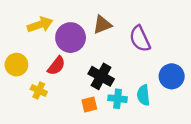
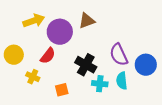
purple semicircle: (140, 39) -> (119, 55), moved
orange square: (89, 105) -> (62, 90), moved

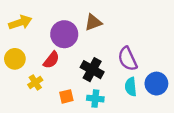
yellow arrow: (34, 21) -> (20, 22), moved
blue circle: (146, 65) -> (156, 84), moved
yellow cross: (33, 77) -> (35, 82), turned 32
cyan cross: (100, 84) -> (95, 99), moved

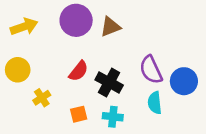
purple circle: (64, 34) -> (76, 20), moved
red semicircle: (51, 60) -> (79, 71), moved
blue circle: (156, 84) -> (184, 81), moved

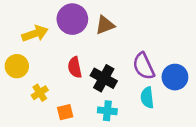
yellow arrow: (24, 27) -> (35, 34), moved
red semicircle: (79, 71) -> (75, 67), turned 130
orange square: (79, 114) -> (65, 112), moved

